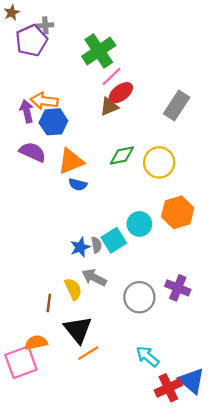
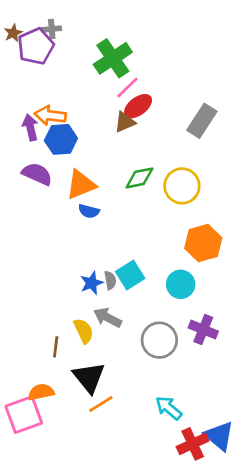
brown star: (12, 13) -> (13, 33), moved
cyan circle: (139, 224) -> (181, 284), moved

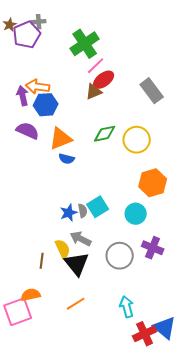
gray rectangle: (202, 121) -> (152, 91), turned -70
black triangle: (89, 377) -> (77, 264), moved
cyan arrow: (169, 408) -> (127, 307), turned 35

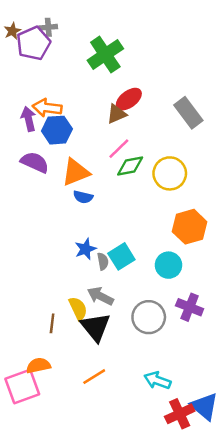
pink line: (96, 66) -> (119, 149), moved
blue star: (69, 213) -> (85, 249), moved
cyan arrow: (127, 307) -> (157, 380), turned -55

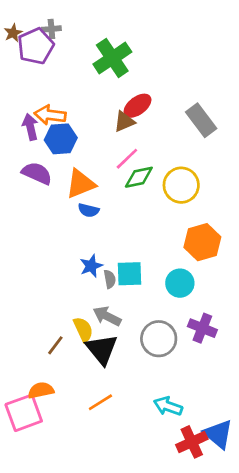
cyan square: (121, 256) -> (130, 274), turned 30
brown line: (52, 323) -> (55, 345), turned 30

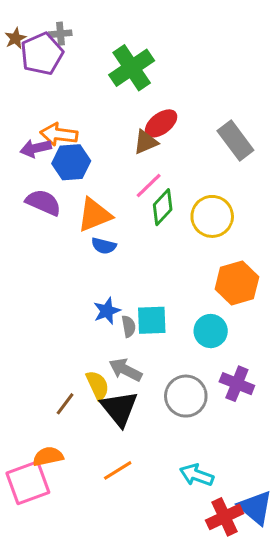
purple arrow: (30, 127) -> (36, 148), turned -90
green diamond: (139, 177) -> (163, 207), turned -36

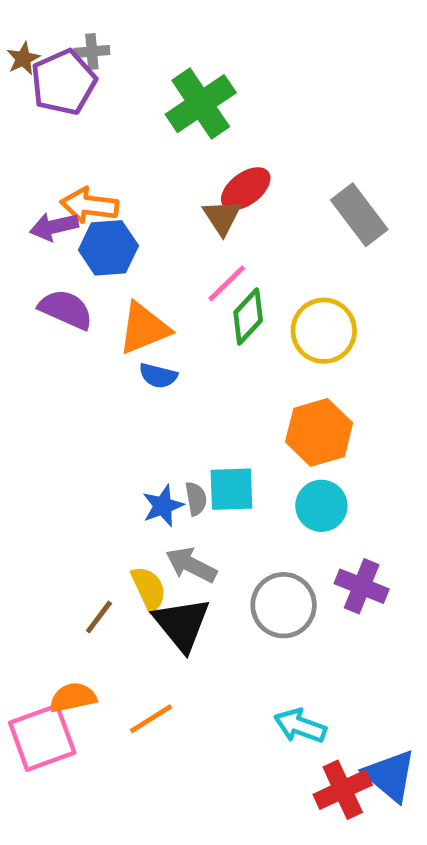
brown triangle: (146, 142) -> (222, 217), turned -40
orange hexagon: (237, 283) -> (319, 432), moved
blue star: (107, 311) -> (163, 506), moved
orange line: (118, 470) -> (151, 719), moved

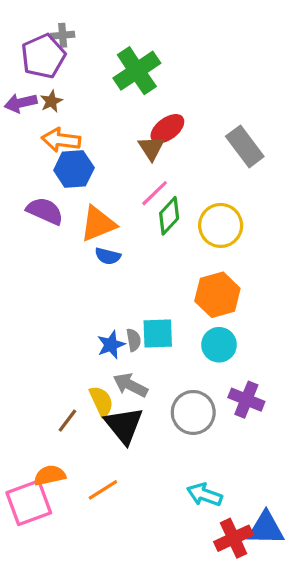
brown star: (23, 59) -> (51, 101), moved
purple arrow: (54, 227) -> (21, 103), moved
blue triangle: (390, 776) -> (266, 529), turned -39

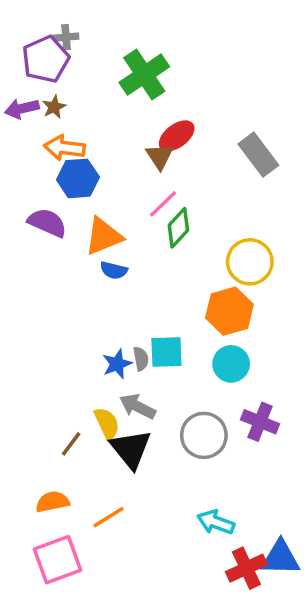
yellow circle: (221, 225) -> (250, 262), moved
pink square: (29, 503) -> (58, 560), moved

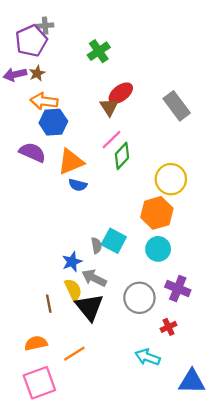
green cross: (144, 75) -> (99, 51), size x0.7
cyan square: (166, 352) -> (114, 241), turned 30
blue star: (117, 364) -> (72, 262), moved
brown line: (71, 444) -> (49, 304), turned -48
red cross: (246, 568) -> (169, 327), moved, size x0.6

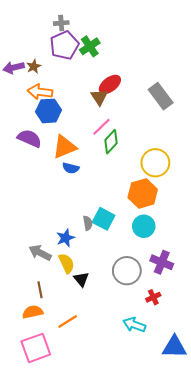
gray cross: (45, 26) -> (61, 23), moved
purple pentagon: (31, 41) -> (64, 45), moved
gray arrow: (94, 278) -> (40, 253), moved
brown line: (49, 304) -> (40, 290), moved
black triangle: (89, 307) -> (81, 279), size x0.6

